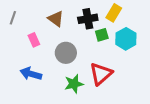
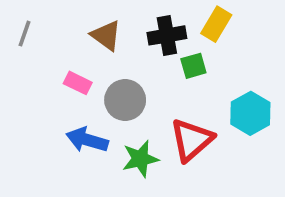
cyan hexagon: (126, 39) -> (250, 113), moved
pink rectangle: (34, 40) -> (78, 83), moved, turned -40
blue arrow: (31, 74) -> (87, 140), moved

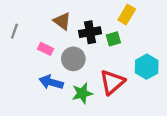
gray line: (24, 34) -> (14, 31), moved
black cross: (167, 35) -> (90, 32), moved

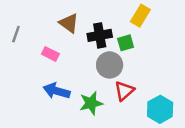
gray circle: (73, 59) -> (110, 65), moved
cyan hexagon: (147, 67) -> (160, 109), moved
red triangle: (112, 82) -> (124, 91), size x0.7

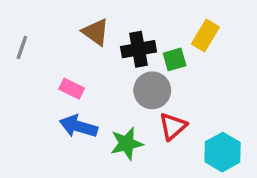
yellow rectangle: (140, 16) -> (205, 35), moved
pink rectangle: (50, 54) -> (72, 89), moved

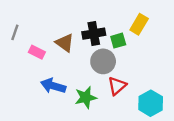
brown triangle: (96, 32) -> (65, 43), moved
pink rectangle: (72, 89) -> (37, 52), moved

